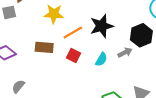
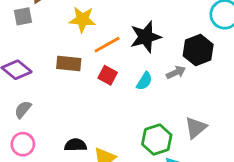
gray semicircle: (18, 86) -> (23, 109), moved

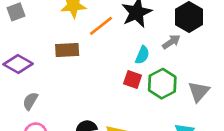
red square: (108, 75) -> (133, 80), moved
green hexagon: (157, 140) -> (162, 84), moved

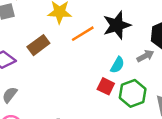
brown rectangle: (67, 50) -> (38, 45), moved, turned -40

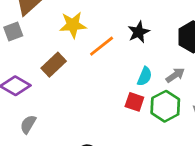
black star: (117, 25) -> (139, 32), size x0.7
gray arrow: (145, 56) -> (175, 75), moved

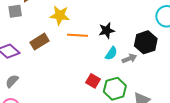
orange line: (102, 46) -> (77, 35), turned 30
gray arrow: (175, 75) -> (129, 58), moved
cyan semicircle: (145, 76) -> (111, 53), moved

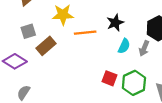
gray square: (15, 11) -> (28, 31), moved
gray arrow: (129, 58) -> (144, 48), turned 144

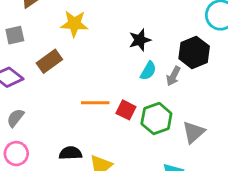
gray square: (28, 31) -> (15, 35), moved
orange line: (85, 33) -> (95, 103), moved

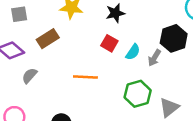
black star: (140, 40) -> (115, 13), moved
red square: (126, 110) -> (109, 43), moved
gray semicircle: (15, 118) -> (30, 76), moved

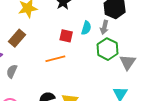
red square: (109, 43) -> (66, 36), moved
green hexagon: (138, 94) -> (108, 49), moved

